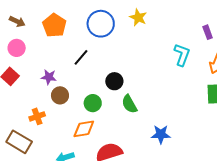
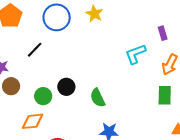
cyan L-shape: (182, 55) -> (135, 54), turned -135
black circle: (114, 81) -> (66, 87), moved
green semicircle: (129, 104) -> (98, 98), moved

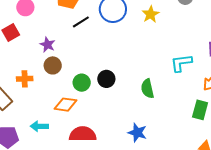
black line: (35, 50) -> (81, 22), moved
green semicircle: (98, 98) -> (147, 89), moved

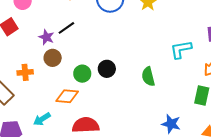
black line: (81, 22) -> (66, 28), moved
cyan arrow: (39, 126) -> (42, 119), turned -30
blue star: (137, 133) -> (171, 124), moved

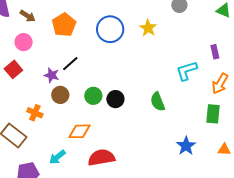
orange cross: (25, 72) -> (35, 113), turned 35
green circle: (82, 74) -> (93, 96), moved
blue star: (171, 124) -> (186, 146), turned 30

